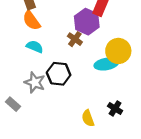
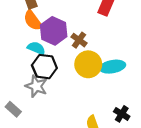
purple hexagon: (87, 22) -> (54, 31), moved
yellow circle: (118, 51) -> (88, 64), moved
black hexagon: (59, 74) -> (44, 67), moved

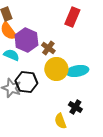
black hexagon: (44, 67) -> (26, 82), moved
black cross: (122, 114) -> (75, 107), moved

